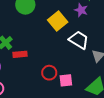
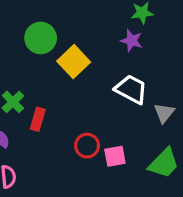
yellow square: (58, 21) -> (74, 62), moved
red rectangle: (20, 54) -> (38, 119), turned -64

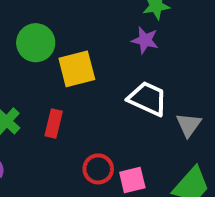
yellow square: (74, 62) -> (77, 69), turned 32
red rectangle: (38, 119) -> (54, 123), moved

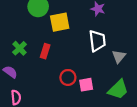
white trapezoid: (148, 99) -> (97, 41), turned 55

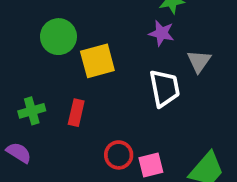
green cross: (20, 48) -> (32, 111), turned 32
gray triangle: (119, 57) -> (199, 61), moved

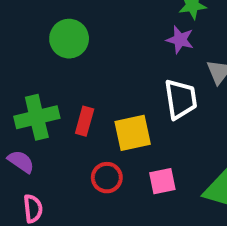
yellow square: (97, 61) -> (133, 133), moved
green cross: (32, 111) -> (37, 117), size x1.5
red circle: (119, 155) -> (107, 178), moved

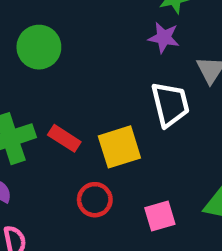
red rectangle: (85, 121) -> (64, 138), turned -68
pink square: (162, 181) -> (160, 216), moved

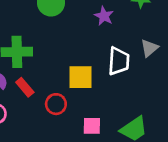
purple star: (164, 38) -> (104, 16), moved
red rectangle: (64, 138) -> (25, 87), moved

